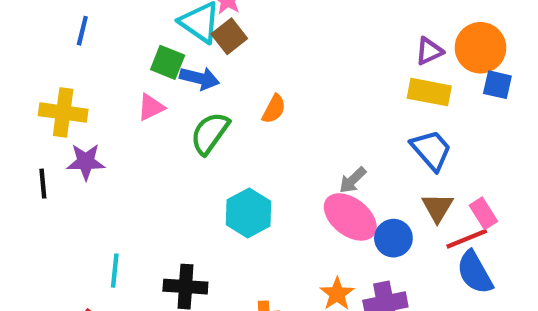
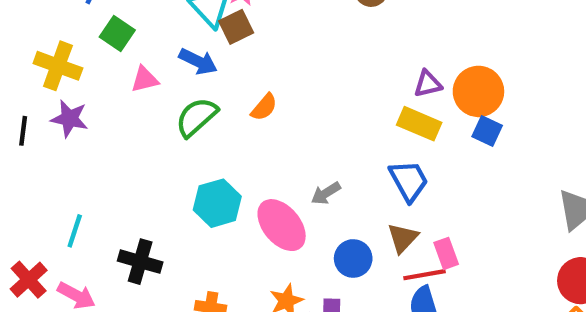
green square: (168, 62) -> (117, 33), moved
pink ellipse: (350, 217) -> (282, 225), moved

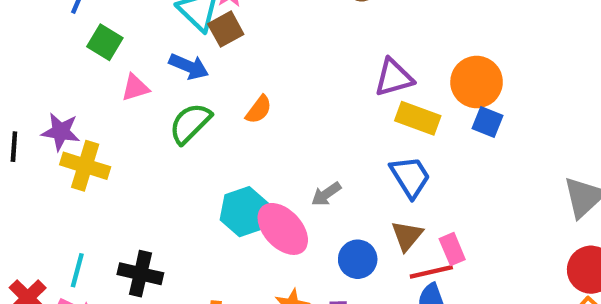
yellow cross: (58, 66) -> (85, 166), moved
purple triangle: (428, 84) -> (394, 78), moved, size x1.4
cyan hexagon: (217, 203) -> (244, 212), moved
cyan line: (75, 231) -> (77, 270), moved

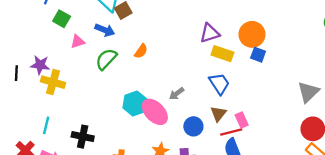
cyan line: (77, 270) -> (46, 125), moved

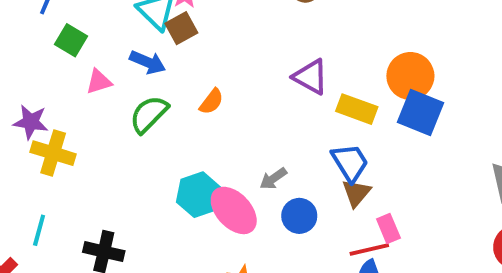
purple triangle: (210, 33) -> (311, 77), moved, turned 45
blue square: (258, 55) -> (420, 112), size x1.6
brown triangle: (218, 114) -> (356, 193), moved
blue circle: (193, 126) -> (299, 216), moved

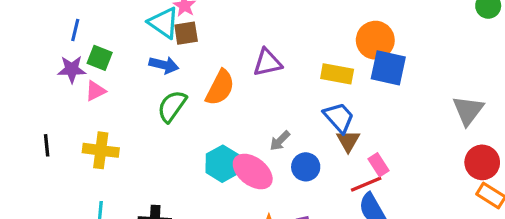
brown square: (181, 28) -> (186, 33), turned 30
purple triangle: (311, 77) -> (267, 63), moved, turned -32
pink triangle: (99, 82) -> (95, 91), moved
orange semicircle: (211, 101) -> (220, 88), size x1.6
purple star: (31, 122) -> (72, 69), moved

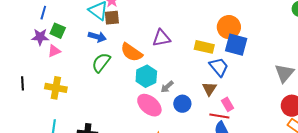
orange semicircle: (220, 88) -> (131, 52), turned 95
blue trapezoid: (339, 118) -> (219, 67), moved
cyan hexagon: (222, 164) -> (146, 76), moved
red line: (366, 184) -> (219, 116), turned 30

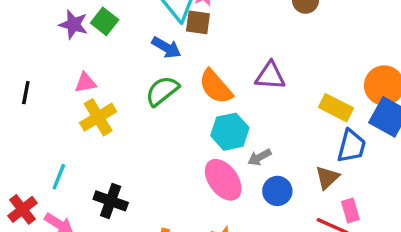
pink triangle: (54, 51) -> (85, 83), moved
blue trapezoid: (219, 67) -> (351, 146), turned 40
yellow cross: (56, 88) -> (98, 117), moved, turned 35

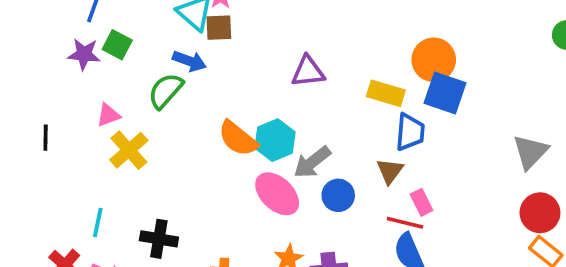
orange semicircle: (216, 87) -> (238, 138), moved
green semicircle: (162, 91) -> (166, 91), moved
gray arrow: (259, 157) -> (312, 162), size x1.5

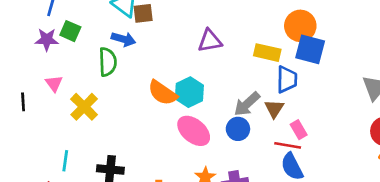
green semicircle: (166, 91) -> (108, 62), turned 140
pink triangle: (108, 115) -> (54, 83), moved, turned -42
gray arrow: (312, 162) -> (247, 104), moved

